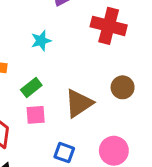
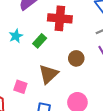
green rectangle: (31, 87) -> (40, 41), moved
pink square: (36, 115) -> (20, 87), turned 32

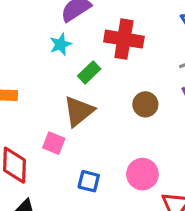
cyan star: (16, 36) -> (61, 44), moved
brown triangle: (48, 74) -> (79, 111), moved

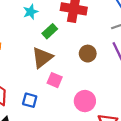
pink square: (54, 143) -> (55, 80), moved
blue square: (89, 181) -> (30, 100), moved

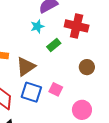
brown triangle: (42, 58) -> (26, 67), moved
blue square: (30, 100) -> (31, 92), moved, size x1.5

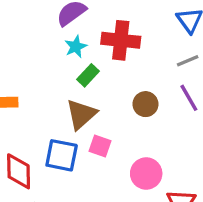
cyan star: (37, 26) -> (76, 47), moved
brown triangle: (26, 67) -> (81, 114), moved

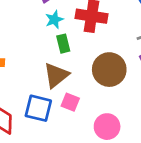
green rectangle: (88, 75) -> (63, 44), turned -60
brown circle: (145, 104) -> (109, 70), size x1.6

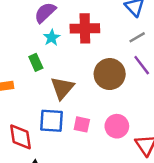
green rectangle: (63, 44) -> (36, 62), moved
pink square: (70, 102) -> (82, 124), moved

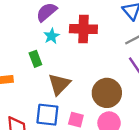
brown circle: (110, 74) -> (107, 93), moved

